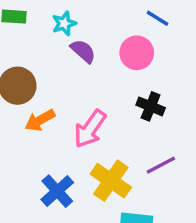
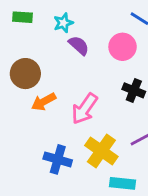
blue cross: (57, 191) -> (58, 159), turned -32

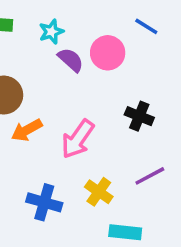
pink circle: (123, 47) -> (108, 53), moved
yellow cross: (101, 151) -> (99, 192), size x0.7

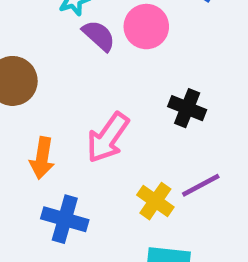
orange arrow: (27, 130) -> (42, 158), moved, turned -52
yellow cross: (99, 192) -> (155, 201), moved

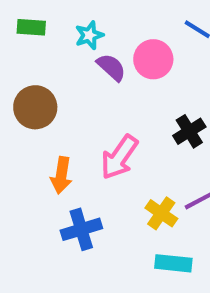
black cross: (187, 108) -> (189, 131), turned 36
blue cross: (65, 219) -> (81, 229), turned -33

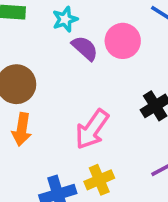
orange arrow: (61, 175) -> (22, 129), moved
yellow cross: (161, 213) -> (99, 180), moved, turned 32

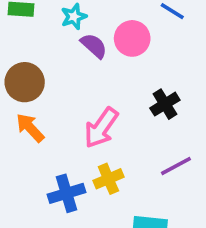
orange arrow: (22, 129) -> (30, 128), turned 128

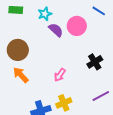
pink arrow: (101, 128) -> (60, 75), size x0.6

